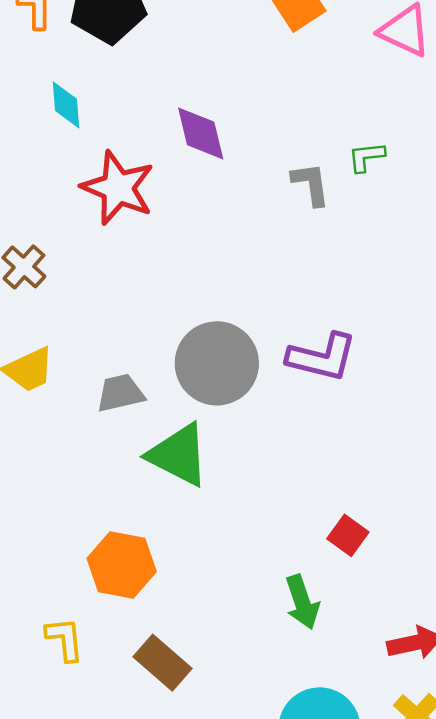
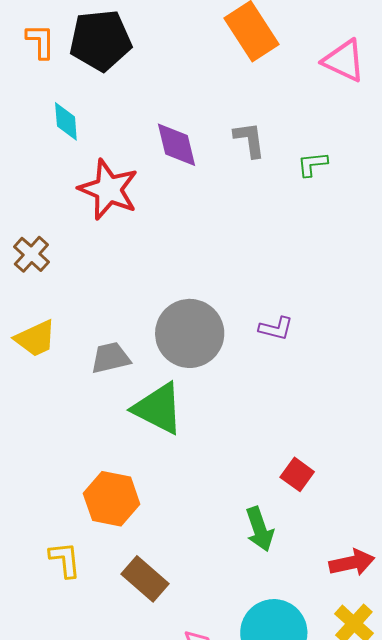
gray L-shape: (311, 184) -> (249, 140), moved
purple L-shape: (322, 357) -> (276, 328), size x0.6

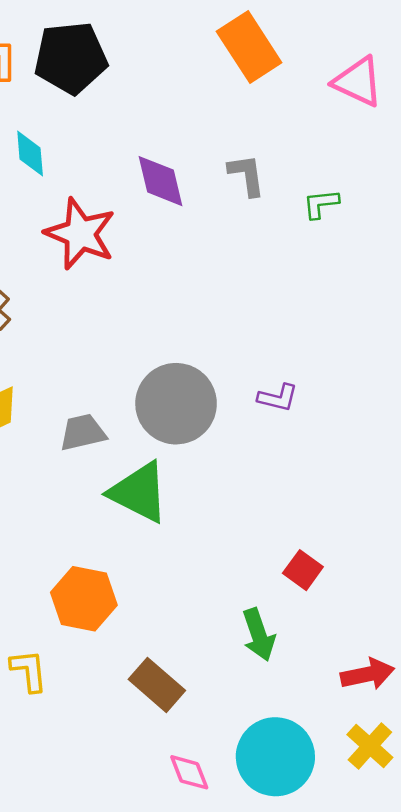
brown rectangle: (145, 579) -> (157, 685), moved

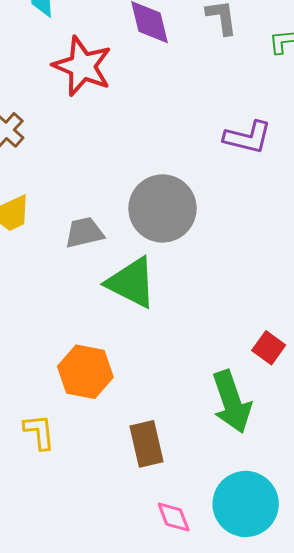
purple L-shape: (278, 398) -> (248, 137), moved, size x1.4
green arrow: (259, 635) -> (232, 402), size x1.4
brown rectangle: (157, 685) -> (146, 444), turned 36

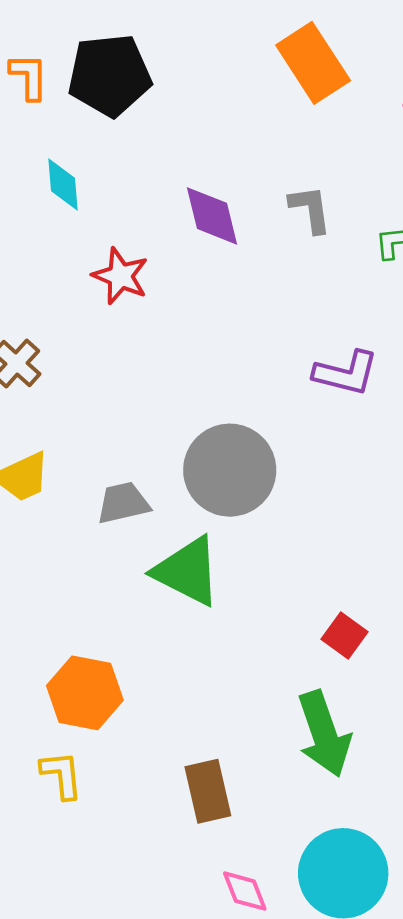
red star: (82, 66) -> (120, 276), size x0.7
red square: (269, 348) -> (345, 635), moved
orange hexagon: (85, 372) -> (85, 693), moved

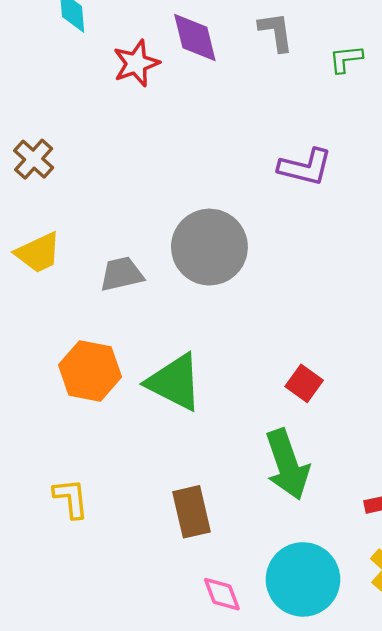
red star: (120, 276) -> (136, 63), moved, turned 30
green triangle: (187, 571) -> (175, 382), moved
orange hexagon: (85, 693) -> (90, 371), moved

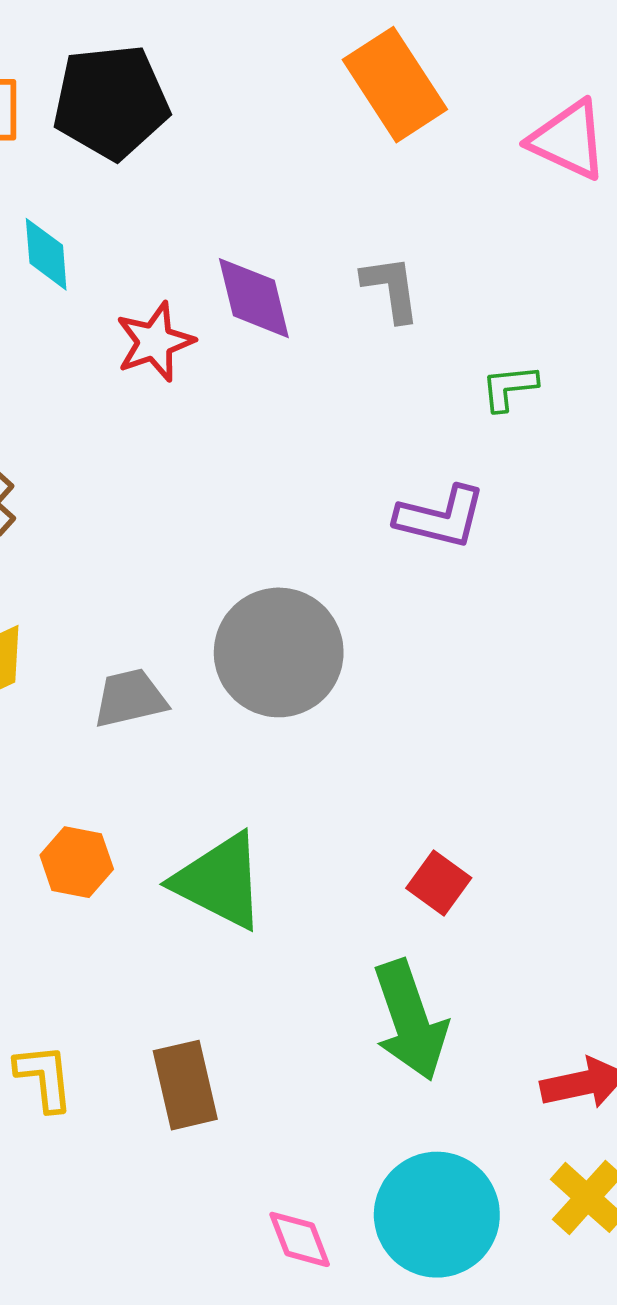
green L-shape: (346, 59) -> (509, 388), moved
orange hexagon: (90, 371) -> (77, 862), size x0.7
brown rectangle: (191, 512) -> (185, 1085), moved

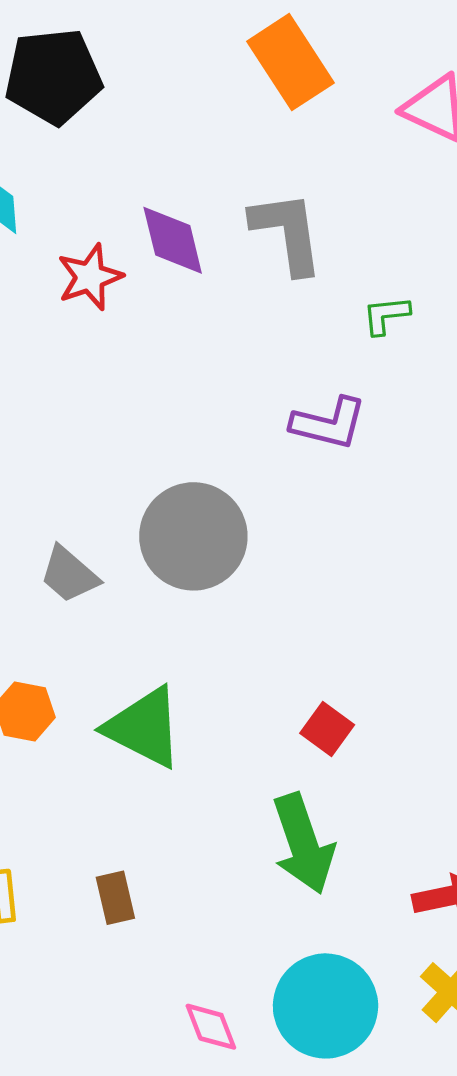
gray L-shape: (391, 288) -> (287, 232), size x1.5
gray trapezoid: (130, 698) -> (69, 575), turned -126
brown rectangle: (185, 1085) -> (115, 898), size x0.7

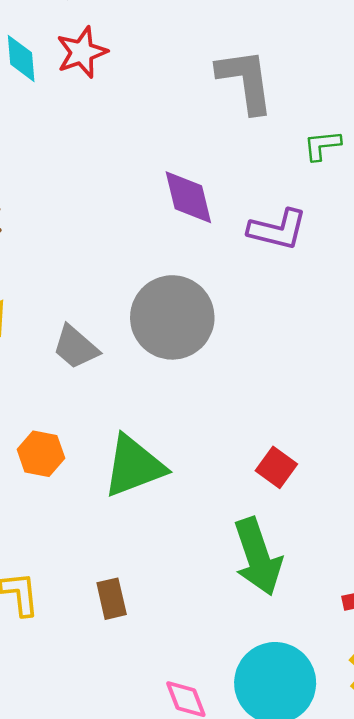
purple diamond: (173, 240) -> (188, 197), moved
red star: (90, 277) -> (82, 52), moved
green triangle: (144, 727) -> (134, 466), turned -48

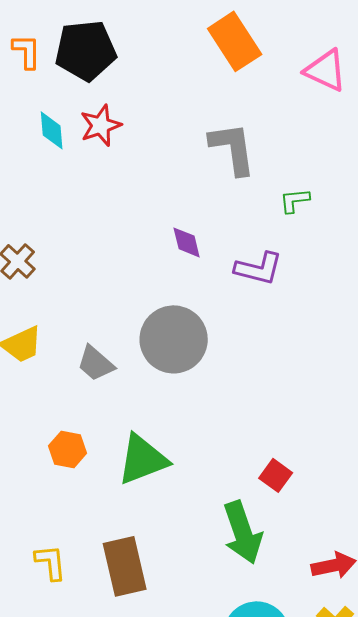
purple diamond: (188, 197) -> (187, 242), size x0.7
red square: (276, 467) -> (276, 475), moved
brown rectangle: (112, 599) -> (125, 566), size x1.8

